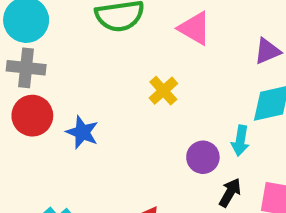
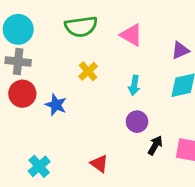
yellow cross: (163, 91) -> (88, 71), moved
cyan arrow: (240, 141) -> (134, 85), moved

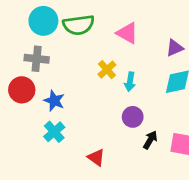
cyan circle: (18, 29) -> (43, 21), moved
gray cross: (18, 62) -> (37, 59), moved
yellow cross: (88, 71) -> (107, 70), moved
cyan cross: (39, 166) -> (54, 132), moved

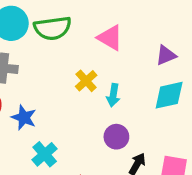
cyan cross: (54, 132) -> (45, 154), moved

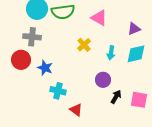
cyan arrow: (113, 95) -> (111, 53), moved
cyan cross: (45, 154) -> (58, 91), turned -35

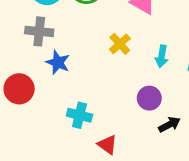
red circle: (21, 60) -> (19, 89), moved
blue star: (45, 68) -> (58, 62), moved
black arrow: (116, 97) -> (169, 124), turned 32

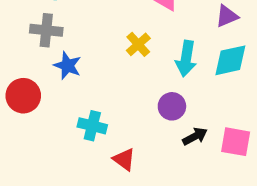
cyan arrow: (162, 56) -> (186, 59), size x1.4

